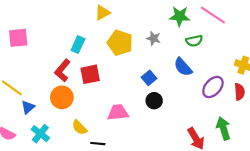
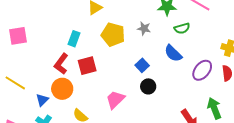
blue triangle: (28, 107) -> (42, 100), moved
pink trapezoid: (118, 113) -> (115, 100), turned -35

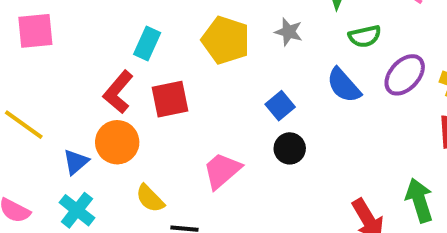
purple ellipse: (202, 70) -> (405, 75), moved

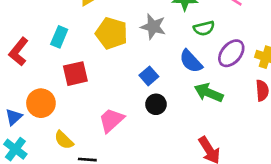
gray star: (289, 32) -> (153, 27), size x1.4
red L-shape: (118, 92) -> (19, 52), moved
green arrow: (419, 200) -> (209, 93), moved, turned -48

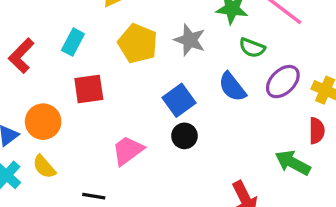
green semicircle: (204, 28) -> (252, 48), turned 30
blue square: (149, 76) -> (179, 100), size x1.4
green arrow: (209, 93) -> (293, 163), moved
yellow semicircle: (64, 140) -> (44, 167), moved

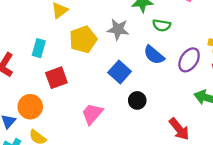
yellow pentagon: (138, 43) -> (83, 39), turned -30
purple ellipse: (283, 82) -> (189, 60), moved
black circle: (184, 136) -> (137, 100), moved

